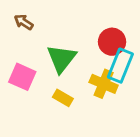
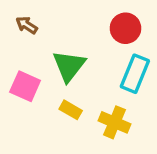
red circle: (112, 42) -> (125, 28), moved
yellow cross: (104, 84) -> (114, 122), moved

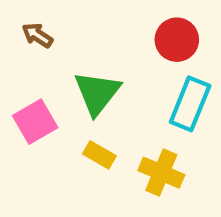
pink square: (25, 86) -> (35, 122), turned 36

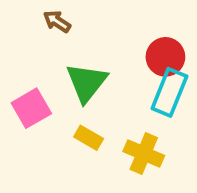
brown arrow: (37, 35) -> (57, 21), moved
red circle: (177, 40) -> (165, 57), moved

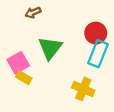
brown arrow: (57, 21) -> (33, 13), turned -56
yellow rectangle: (89, 138) -> (24, 78), moved

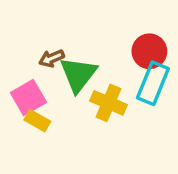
brown arrow: (33, 13) -> (52, 58), moved
yellow cross: (83, 89) -> (108, 103), moved

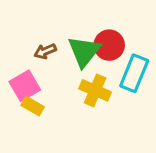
red circle: (149, 51) -> (109, 45), moved
green triangle: (78, 74) -> (84, 51), moved

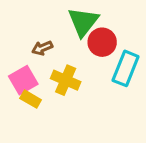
green triangle: (84, 51) -> (83, 22), moved
yellow cross: (95, 90) -> (66, 80), moved

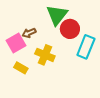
pink square: (23, 80) -> (16, 43), moved

